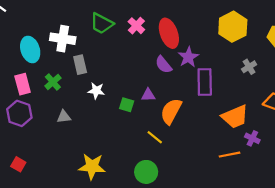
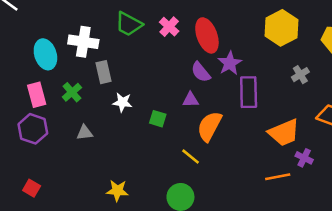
purple triangle: (148, 95) -> (191, 100), moved
yellow star: (92, 167) -> (117, 191), size x0.7

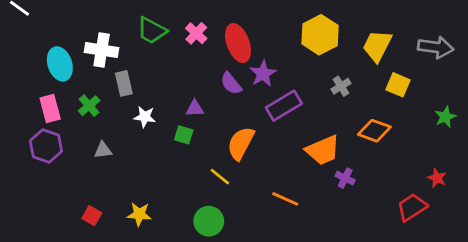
purple rectangle: (249, 92) -> (284, 106), turned 60
purple triangle: (191, 100) -> (195, 108), moved
orange line: (278, 177) -> (285, 199), moved, turned 35
red square: (32, 188) -> (92, 216), moved

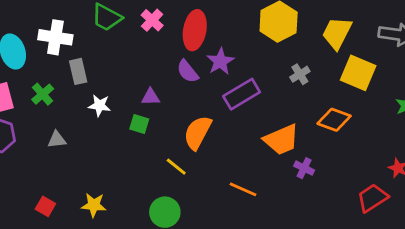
red ellipse: (238, 43) -> (195, 30), turned 30
yellow square: (398, 85) -> (358, 73), size x1.4

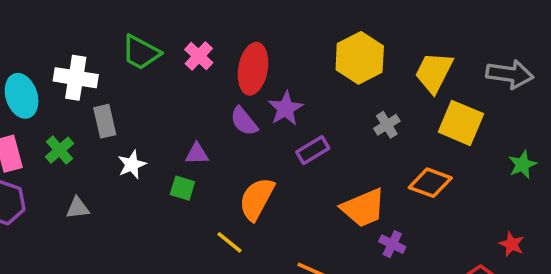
purple rectangle: (242, 94) -> (313, 150), size x0.7
white star: (99, 106) -> (132, 165), turned -30

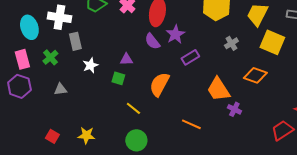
orange trapezoid: (363, 208) -> (218, 89), turned 80
yellow line: (229, 242) -> (133, 108), moved

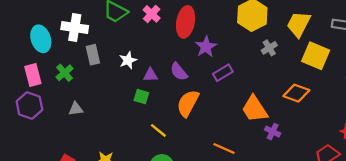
purple semicircle: (152, 41) -> (179, 72), moved
gray cross: (231, 43) -> (269, 48), moved
white star: (90, 65) -> (128, 60), moved

